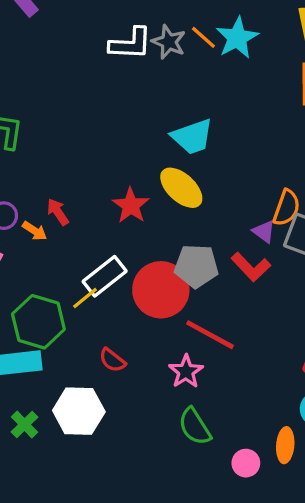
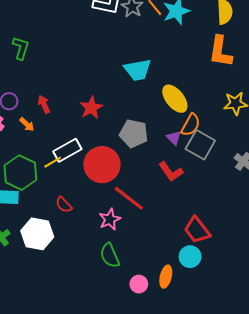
yellow ellipse: (181, 188) -> (175, 99), moved
orange arrow: (35, 231) -> (27, 124), moved
gray pentagon: (196, 266) -> (134, 134), moved
red L-shape: (251, 267) -> (171, 172), moved

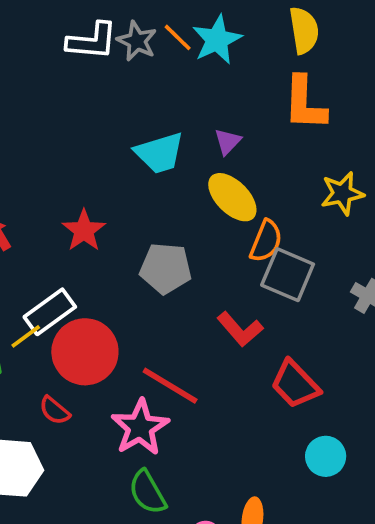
purple triangle: (174, 138) -> (228, 142), moved, turned 35
red circle: (102, 165) -> (85, 352), moved
pink star: (110, 219) -> (140, 427), size x1.4
red trapezoid: (197, 230) -> (295, 384), moved
cyan circle: (190, 257) -> (326, 456), moved

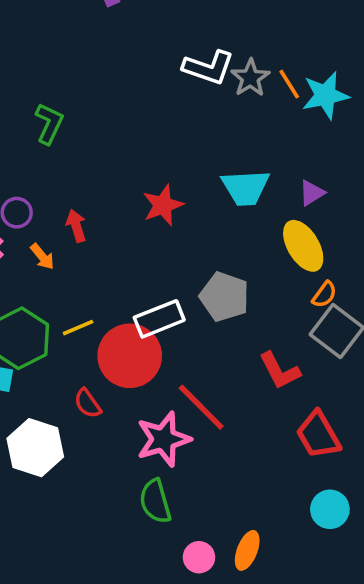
red star: (84, 230) -> (163, 205), moved
orange semicircle: (266, 241) -> (324, 295), size x0.7
white rectangle: (50, 312) -> (159, 319), moved

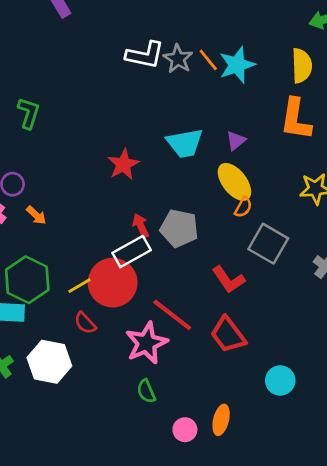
red arrow: (76, 226) -> (141, 226), moved
orange semicircle: (324, 295) -> (243, 207), moved
yellow line: (78, 328) -> (79, 286), moved
red trapezoid: (318, 435) -> (228, 335), moved
green semicircle: (155, 501) -> (146, 391), size x0.7

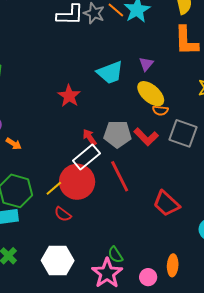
orange semicircle: (243, 207) -> (160, 110), turned 77
red L-shape: (228, 280) -> (146, 137), moved
red line: (172, 315) -> (120, 176), moved, turned 36
pink star: (146, 343) -> (107, 273), moved
white hexagon: (49, 362) -> (58, 260), moved

